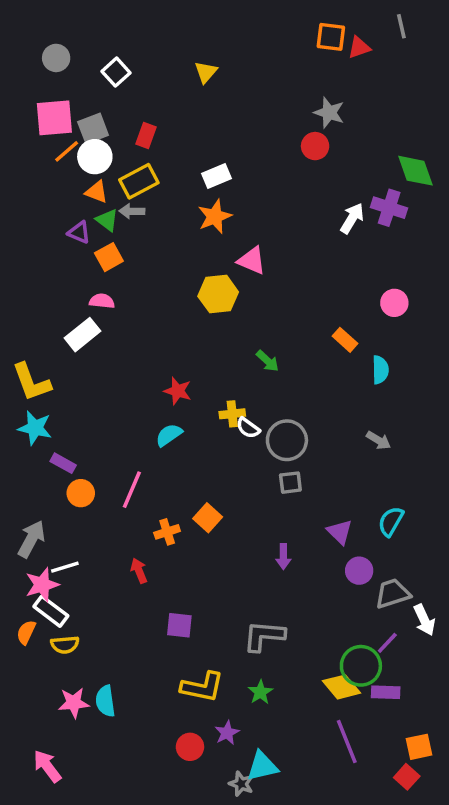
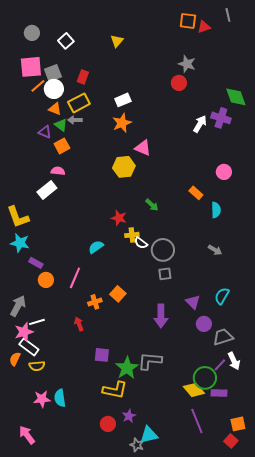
red star: (178, 391) -> (119, 218), moved
purple arrow: (283, 557) -> (161, 316), size x1.6
white arrow: (424, 620) -> (234, 361), moved
green star: (260, 692) -> (127, 368), moved, size x1.6

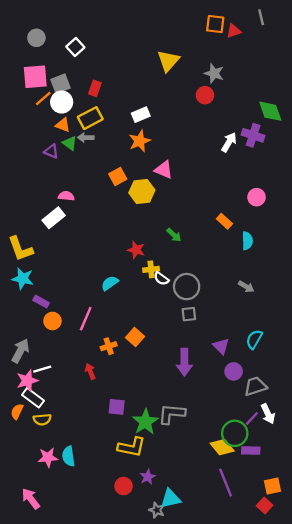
yellow triangle: (117, 41) -> (168, 61), moved, size x1.5
orange square: (62, 146) -> (118, 177), moved

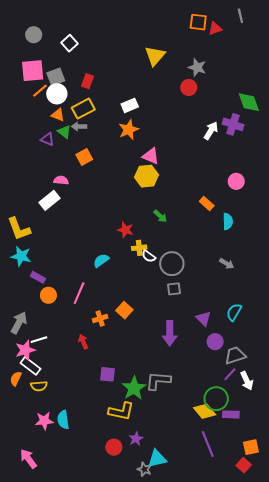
orange square: (118, 177) -> (84, 157), moved
yellow hexagon: (142, 191) -> (147, 176), moved
purple line: (252, 418) -> (230, 374), moved

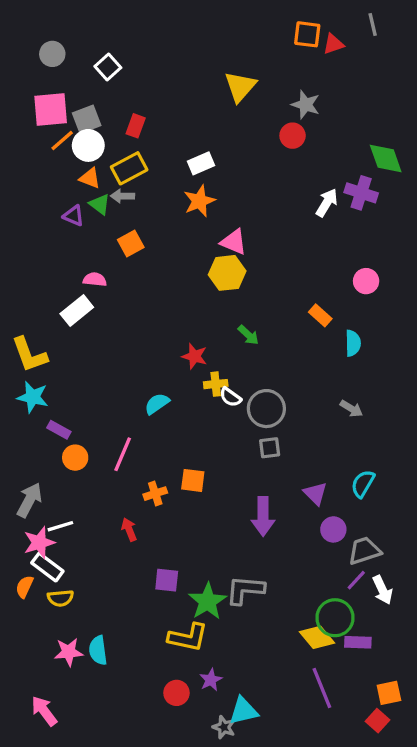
orange square: (124, 310) -> (193, 480), turned -35

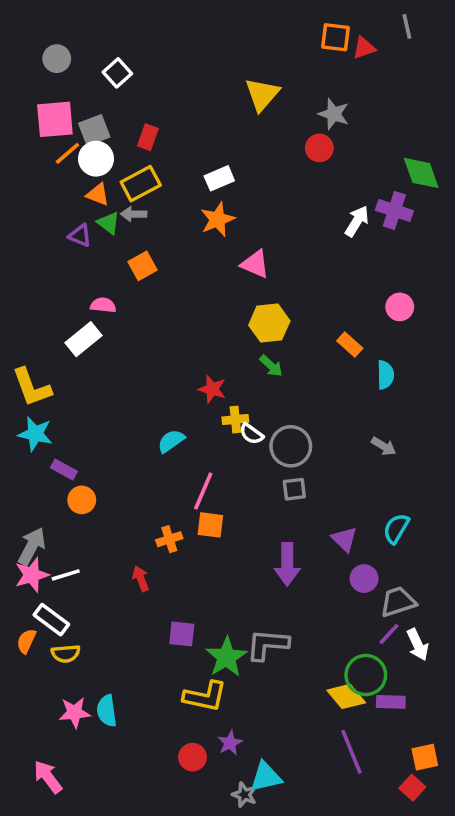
yellow hexagon: (227, 273) -> (269, 323), moved
pink line: (123, 454) -> (203, 491), moved
pink star: (39, 543) -> (32, 575), moved

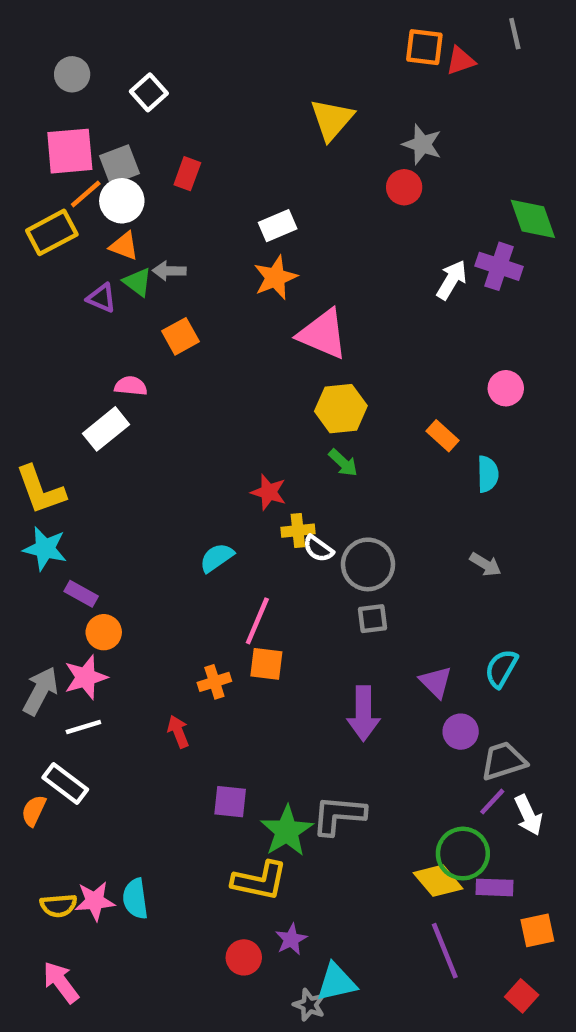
yellow rectangle: (141, 184) -> (52, 232), moved
pink triangle: (255, 264) -> (323, 334), size x1.4
pink star: (32, 575) -> (86, 677), moved
yellow semicircle: (66, 654) -> (59, 905), moved
orange square: (425, 757) -> (537, 930), moved

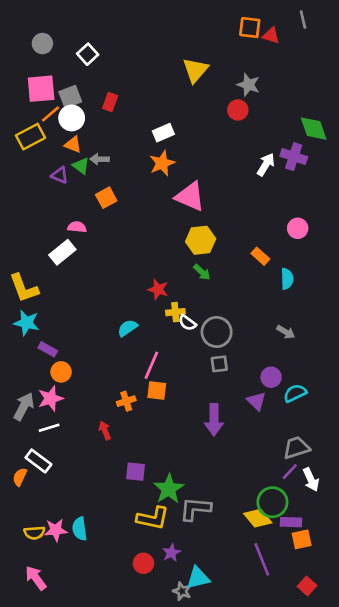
red triangle: (461, 61) -> (271, 36), turned 36
cyan semicircle: (501, 668) -> (295, 393), turned 35
purple circle: (461, 732) -> (271, 377), moved
gray L-shape: (339, 815) -> (195, 509), moved
orange square: (537, 930) -> (302, 539), moved

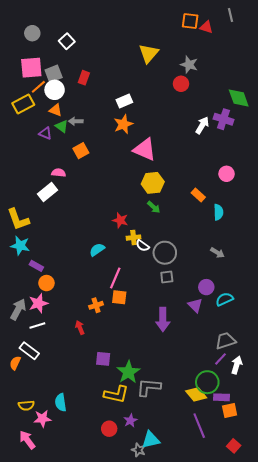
white arrow: (311, 480) -> (237, 365), turned -138
pink star: (56, 530) -> (42, 419), moved

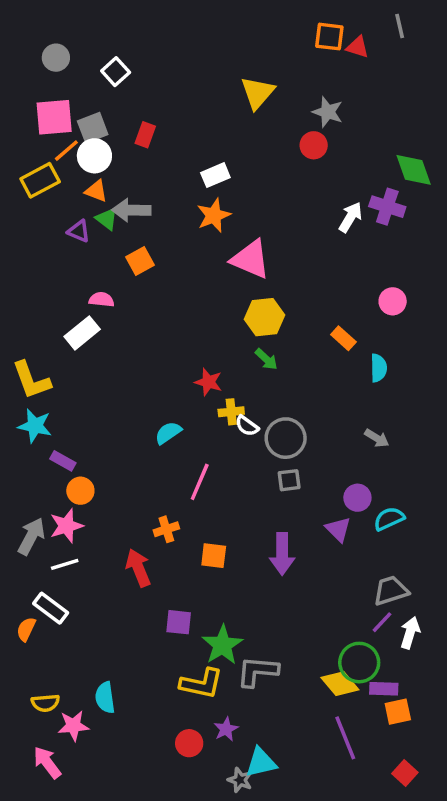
gray arrow: (76, 121) -> (131, 210), size x1.5
orange square: (119, 297) -> (214, 556), moved
red arrow: (80, 328) -> (138, 568), size x1.5

